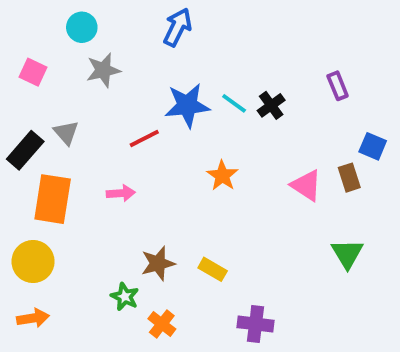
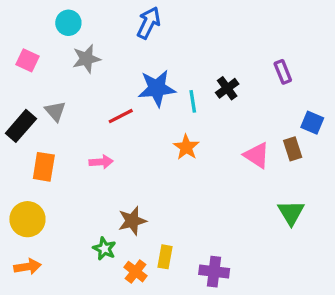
cyan line: (234, 103) -> (193, 101), moved, turned 45
orange rectangle: (53, 199) -> (44, 167), size x0.7
yellow rectangle: (213, 269) -> (165, 257), moved, turned 70

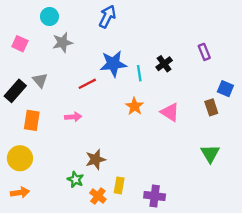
pink triangle: (257, 155) -> (170, 112), moved

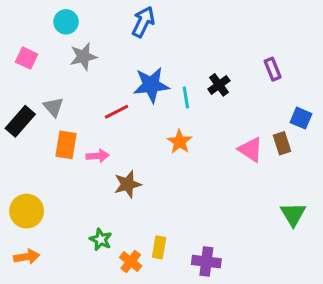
pink triangle: (170, 112) -> (251, 150), moved
orange rectangle: (32, 120) -> (66, 145), moved
green triangle: (210, 154) -> (293, 214), moved
brown star: (96, 159) -> (128, 184), moved

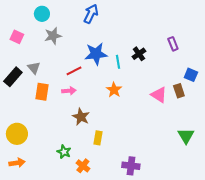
pink arrow: (98, 156) -> (69, 91), moved
brown star: (128, 184) -> (81, 117), turned -30
yellow rectangle: (159, 247) -> (98, 138), moved

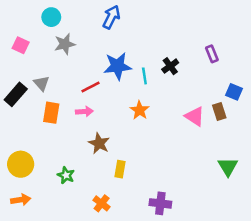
green star: (64, 152) -> (66, 175), moved

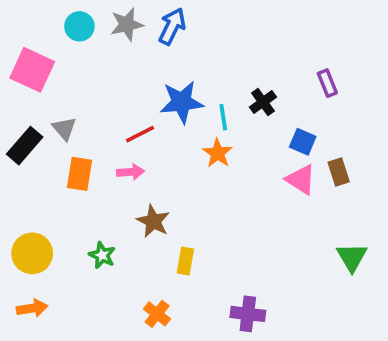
gray star: (65, 44) -> (127, 24), moved
pink square: (21, 45) -> (32, 70), size x1.6
blue square: (234, 92) -> (303, 142), moved
orange star: (140, 110) -> (218, 153), moved
green star: (66, 175) -> (102, 255), moved

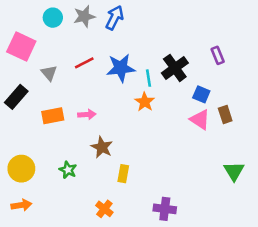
black cross: (263, 102) -> (175, 68), size x1.5
gray triangle: (64, 129) -> (49, 73), moved
red line: (140, 134) -> (84, 63), moved
orange rectangle: (79, 174) -> (53, 116), turned 70

